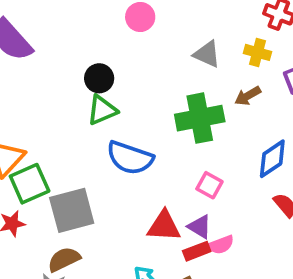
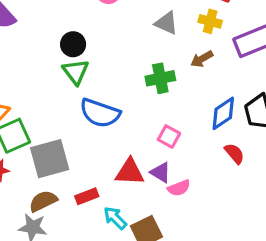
green triangle: (102, 110) -> (76, 72), turned -44
green cross: (200, 118) -> (160, 78), size x0.7
red rectangle: (197, 251) -> (87, 196), moved

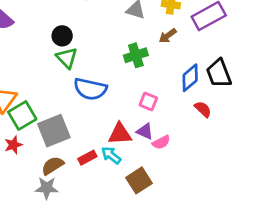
cyan arrow: (115, 218) -> (111, 155), moved

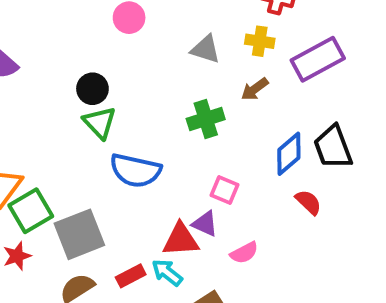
purple triangle: (145, 131) -> (205, 224), moved

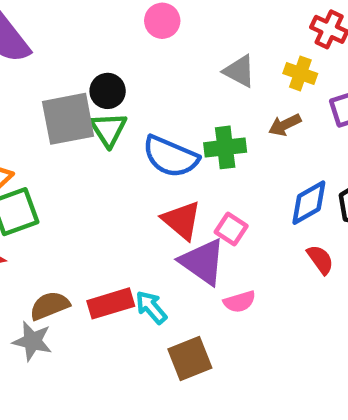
blue semicircle: (135, 171) -> (171, 157), moved
purple triangle: (205, 224) -> (203, 262), size x1.6
gray square: (79, 234) -> (68, 119), moved
red triangle: (181, 240) -> (182, 220), moved, turned 33
red rectangle: (131, 276) -> (111, 303), size x1.4

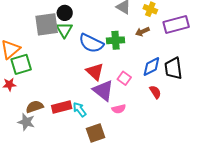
pink square: (231, 229) -> (124, 78), moved

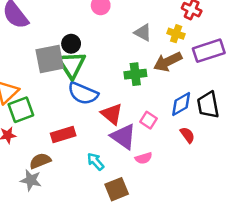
green triangle: (64, 30) -> (72, 65), size x1.4
brown arrow: (142, 32) -> (168, 62), size x1.6
blue semicircle: (91, 43) -> (83, 93), moved
red rectangle: (62, 107) -> (63, 135), moved

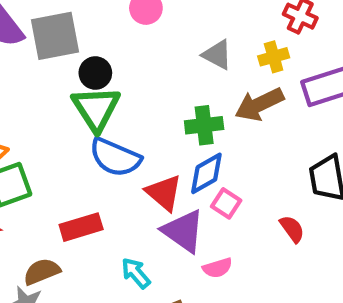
yellow cross: (176, 34) -> (274, 57), turned -35
gray square: (50, 59) -> (55, 36), moved
blue diamond: (181, 104) -> (206, 173), moved

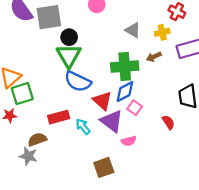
brown arrow: (259, 104) -> (154, 57), size x0.6
green cross: (204, 125) -> (125, 67), size x1.4
cyan arrow: (136, 273) -> (83, 127), moved

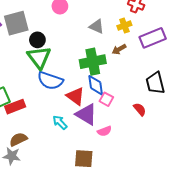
blue diamond: (125, 92) -> (96, 85), turned -65
red rectangle: (59, 117) -> (15, 107), moved
brown square: (104, 167) -> (84, 159), turned 30

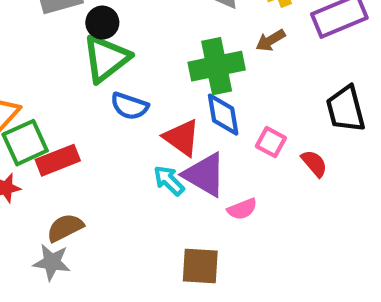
green triangle: (39, 57) -> (106, 58), turned 30
blue semicircle: (50, 81) -> (129, 106), size x0.7
pink square: (106, 99) -> (271, 142), moved
cyan arrow: (60, 122) -> (169, 181), moved

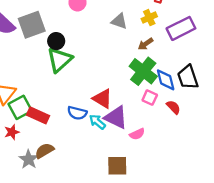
green cross: (217, 66) -> (143, 71), moved, turned -36
blue semicircle: (129, 106) -> (77, 113), moved
blue diamond: (223, 115) -> (166, 80), moved
red rectangle: (58, 160) -> (38, 115), turned 50
gray star: (52, 262) -> (29, 159), moved, turned 30

